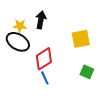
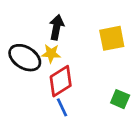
yellow star: (20, 26) -> (51, 53), moved
yellow square: (81, 39) -> (112, 38), moved

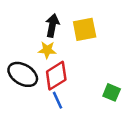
yellow square: (112, 38) -> (85, 29), moved
black ellipse: (25, 58) -> (23, 74), moved

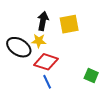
black ellipse: (23, 74) -> (19, 47), moved
red diamond: (56, 76) -> (46, 62), turned 50

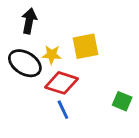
black arrow: (43, 21) -> (29, 21), moved
yellow square: (69, 24) -> (85, 46), moved

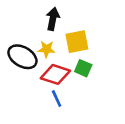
black arrow: (29, 21) -> (53, 19), moved
green square: (122, 101) -> (83, 68), moved

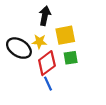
green square: (83, 68) -> (71, 58), turned -32
red diamond: (55, 74) -> (47, 63), turned -55

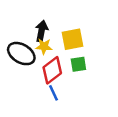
black arrow: (45, 16) -> (42, 31), moved

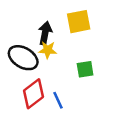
yellow square: (72, 39) -> (79, 22), moved
red diamond: (52, 70) -> (33, 94), moved

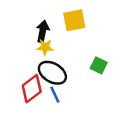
black ellipse: (23, 58) -> (52, 73), moved
green square: (85, 69) -> (99, 65), moved, turned 35

